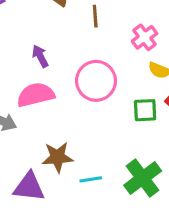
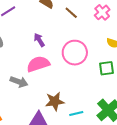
brown line: (95, 16) -> (71, 13), turned -40
pink cross: (145, 37) -> (102, 12), moved

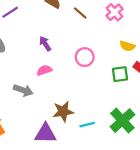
pink circle: (75, 53) -> (85, 57), size x0.7
pink semicircle: (38, 64) -> (44, 70), size x0.6

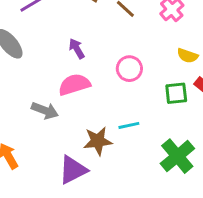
pink semicircle: (44, 70) -> (74, 85), size x1.5
cyan line: (87, 125) -> (129, 125), moved
purple triangle: (45, 133) -> (73, 170), turned -30

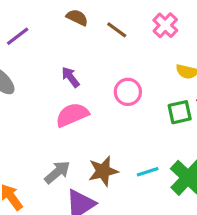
gray arrow: (45, 110) -> (57, 172), moved, turned -55
cyan line: (129, 125) -> (148, 172), moved

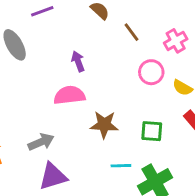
pink circle: (128, 92) -> (151, 72), moved
green square: (180, 112) -> (152, 131), moved
brown star: (103, 171) -> (104, 125), moved

